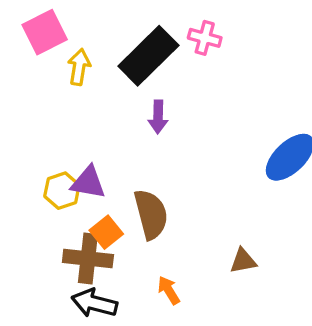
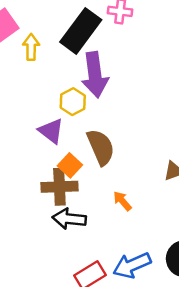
purple arrow: (158, 117) -> (95, 75), size x1.8
purple triangle: (88, 183) -> (51, 131), turned 36
yellow hexagon: (62, 191) -> (73, 102), moved

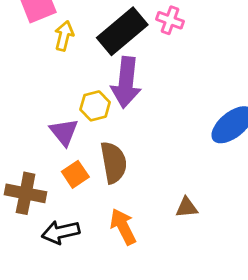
brown cross: (59, 187) -> (26, 193), moved
orange arrow: (122, 201) -> (123, 227), size x1.5
black arrow: (69, 219) -> (61, 232), turned -32

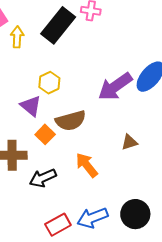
purple arrow: (126, 82) -> (115, 87), moved, turned 60
brown semicircle: (114, 163) -> (71, 121), turned 96

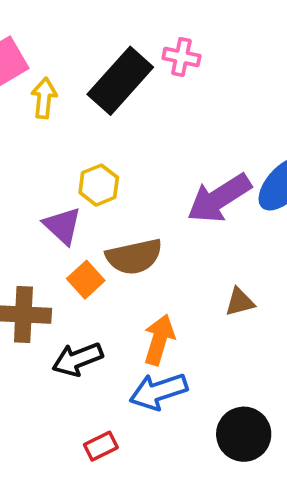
orange arrow: (87, 165) -> (159, 340), turned 52
blue arrow: (92, 218) -> (158, 391), moved
red rectangle: (58, 225) -> (101, 446), size x0.7

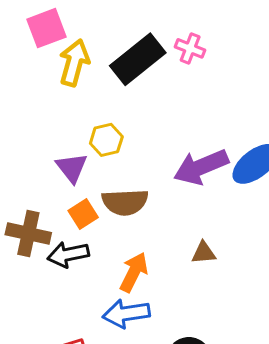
yellow arrow: (44, 98) -> (74, 63), size x1.4
black arrow: (77, 359) -> (68, 254), moved

